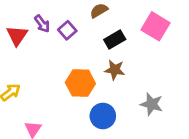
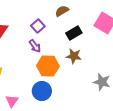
purple arrow: (42, 24) -> (35, 46), moved
blue circle: (103, 116) -> (42, 91), moved

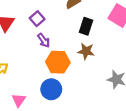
purple square: (38, 26) -> (37, 19), moved
black rectangle: (74, 33) -> (86, 26), turned -42

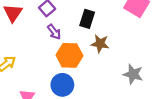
black rectangle: (86, 26) -> (87, 19), moved

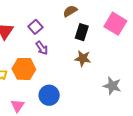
black rectangle: (87, 19) -> (82, 32), moved
orange hexagon: (69, 55) -> (24, 69), moved

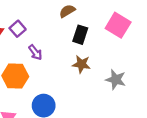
purple square: (35, 27) -> (18, 29), moved
gray star: (112, 86) -> (116, 80), moved

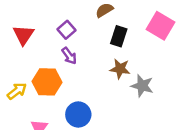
purple square: (18, 29) -> (67, 30), moved
gray star: (116, 80) -> (142, 86), moved

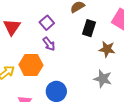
brown star: (120, 69) -> (107, 49), moved
gray star: (142, 86) -> (103, 79), moved

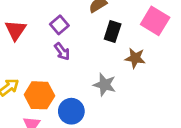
orange hexagon: (31, 65) -> (39, 95), moved
gray star: (103, 79) -> (105, 85), moved

